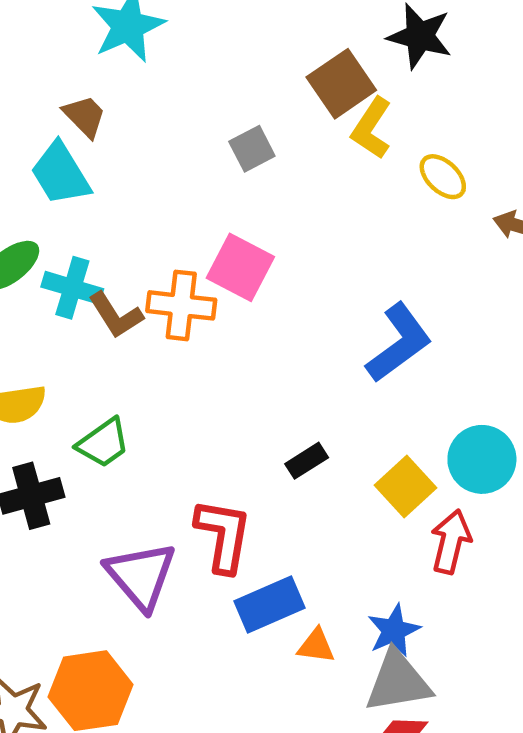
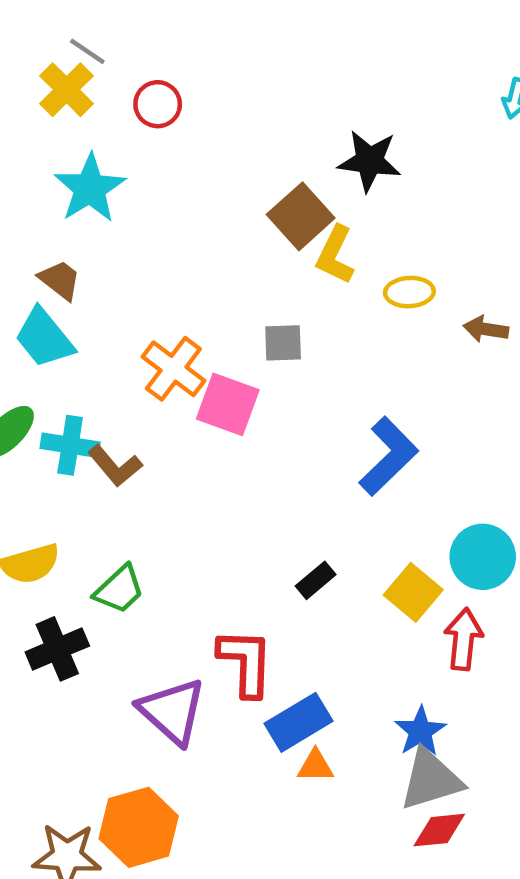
gray square: (252, 149) -> (283, 343), moved, turned 33
yellow ellipse: (443, 177) -> (409, 292), turned -39
orange cross: (181, 305) -> (173, 369), moved, turned 38
orange triangle: (316, 646) -> (315, 766), moved

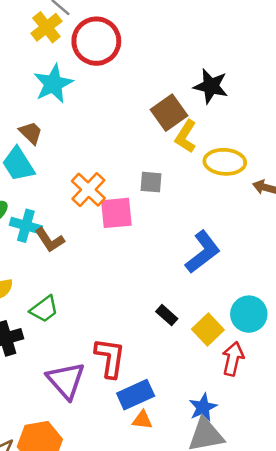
red circle: (158, 104) -> (96, 41), size x1.8
yellow ellipse: (409, 292) -> (225, 162), size x1.5
pink square: (228, 404) -> (116, 213), turned -32
black rectangle: (316, 580) -> (167, 315), moved, turned 75

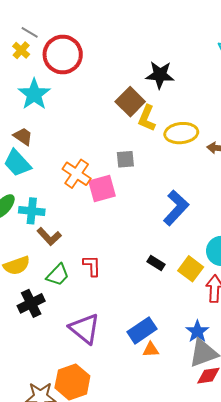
yellow cross: (46, 27) -> (21, 50), size x0.7
brown L-shape: (50, 240) -> (49, 236), moved
red L-shape: (110, 358) -> (92, 266), moved, size x0.7

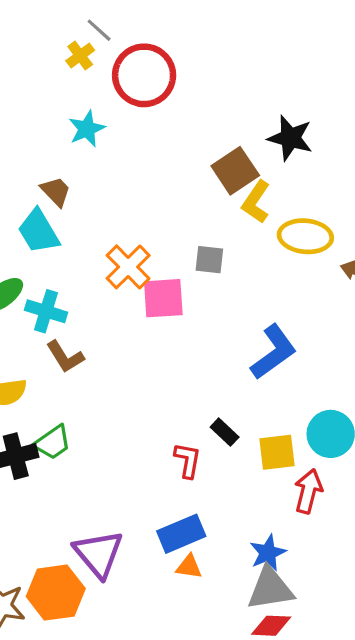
cyan star: (34, 94) -> (87, 129), size x0.7
red L-shape: (92, 266) -> (188, 460), moved
yellow square: (191, 269) -> (277, 452), turned 35
green trapezoid: (58, 275) -> (53, 442), moved
purple triangle: (85, 329) -> (99, 554), moved

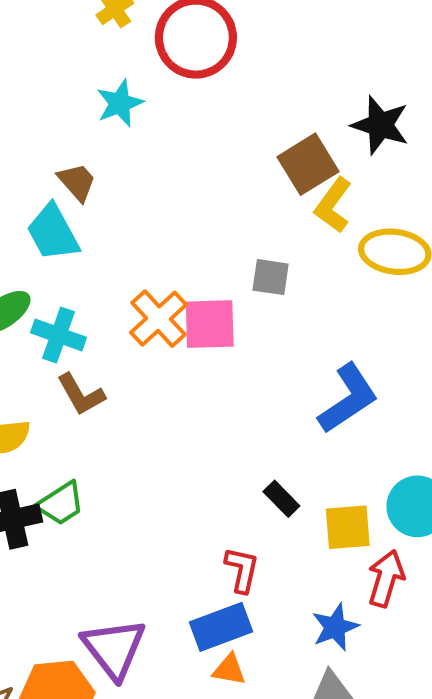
orange cross: (128, 267) -> (159, 319), moved
red L-shape: (188, 460) -> (242, 570), moved
blue star: (268, 553) -> (335, 627), moved

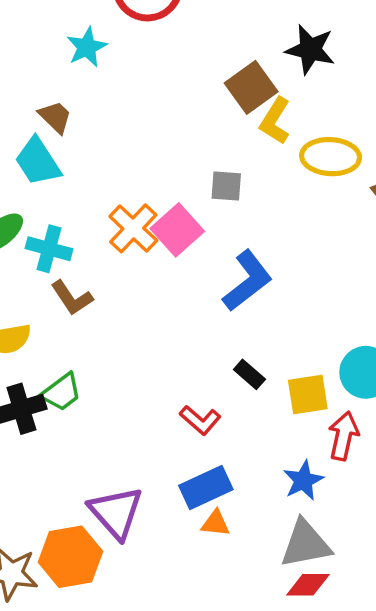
pink square: (210, 324) -> (177, 230), turned -36
blue L-shape: (348, 399) -> (247, 281), moved
red L-shape: (242, 570) -> (200, 420), moved, turned 123

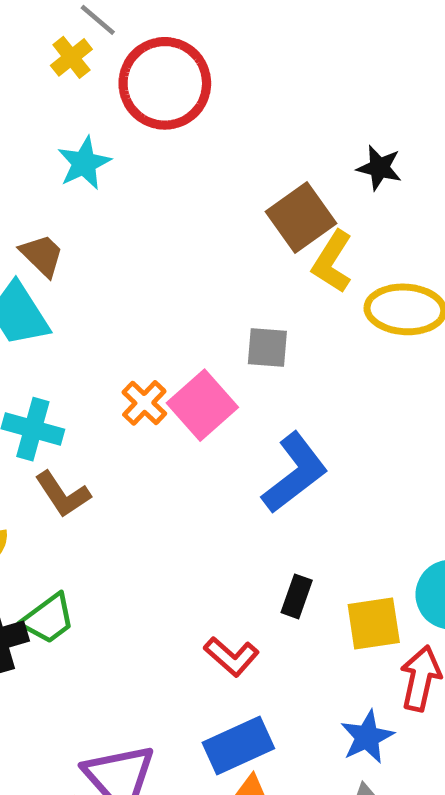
black star: (310, 49) -> (379, 168), size x0.7
orange cross: (133, 228) -> (144, 403), size x0.7
black rectangle: (249, 374) -> (297, 596), turned 68

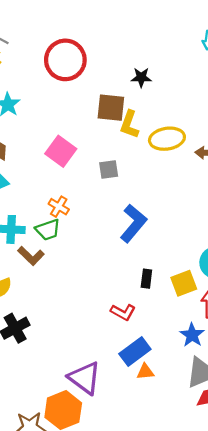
red circle: (165, 83) -> (65, 60), moved
brown square: (301, 217) -> (111, 108), turned -36
pink square: (202, 405) -> (61, 151), moved
green trapezoid: (48, 619) -> (48, 230), moved, turned 30

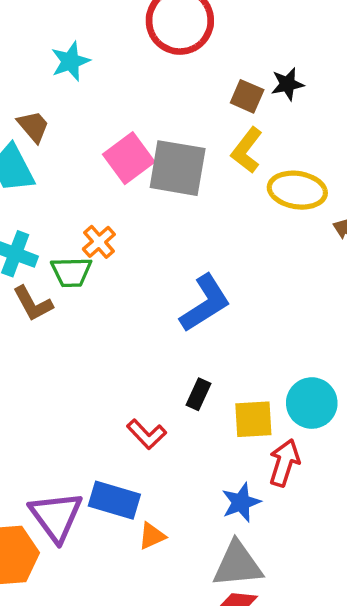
black star: (141, 77) -> (287, 84), turned -30
brown square: (111, 108) -> (247, 96), moved, size x0.7
gray square: (109, 169) -> (178, 168), moved, size x1.8
blue rectangle: (135, 352) -> (114, 500), moved, turned 36
orange triangle: (145, 372) -> (152, 536), turned -36

